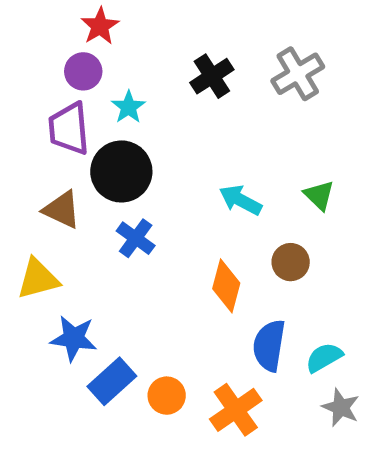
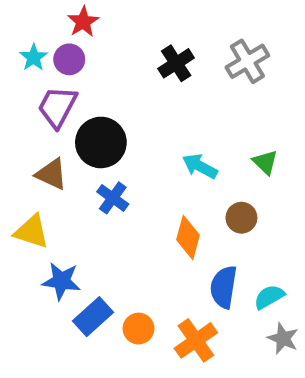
cyan star: (129, 107) -> (34, 57), moved
purple trapezoid: (69, 129) -> (57, 107), turned 33
yellow triangle: (38, 279) -> (32, 232), turned 33

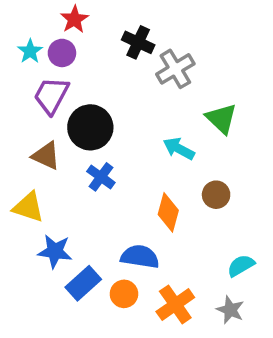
gray cross: (247, 61) -> (175, 69), moved
black cross: (176, 63) -> (138, 42), moved, turned -32
green triangle: (265, 162) -> (221, 119), moved, size x1.4
blue semicircle: (224, 287) -> (140, 257), moved, turned 90
gray star: (283, 338) -> (230, 310), moved

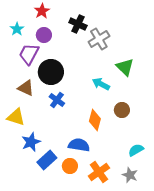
purple circle: (62, 53) -> (44, 35), moved
blue star: (55, 251) -> (31, 142), turned -30

